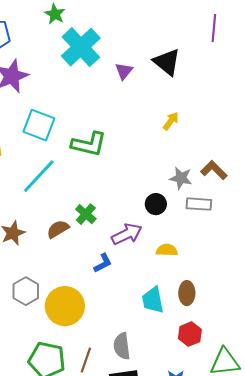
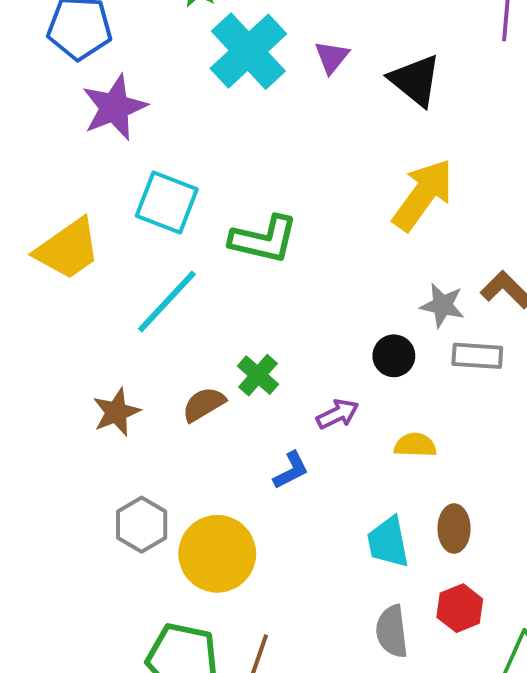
purple triangle: (124, 71) -> (332, 57), moved
yellow arrow: (171, 121) -> (423, 195), size x2.0
purple arrow: (127, 234) -> (338, 414), size x0.7
gray semicircle: (122, 346) -> (392, 631), moved

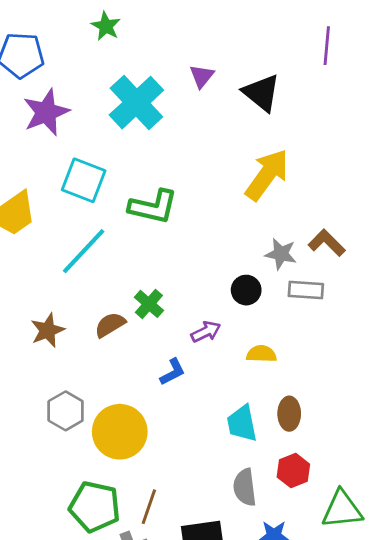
cyan cross: (248, 51) -> (136, 103), moved

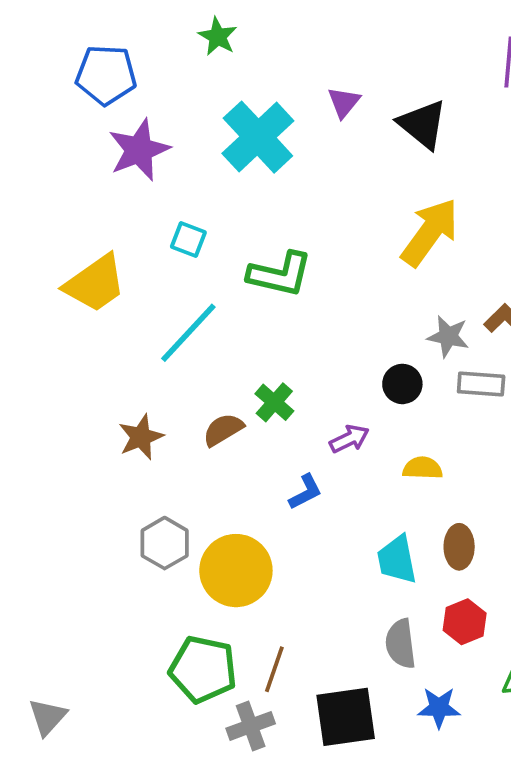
cyan square: (84, 180) -> (188, 239), size x0.6

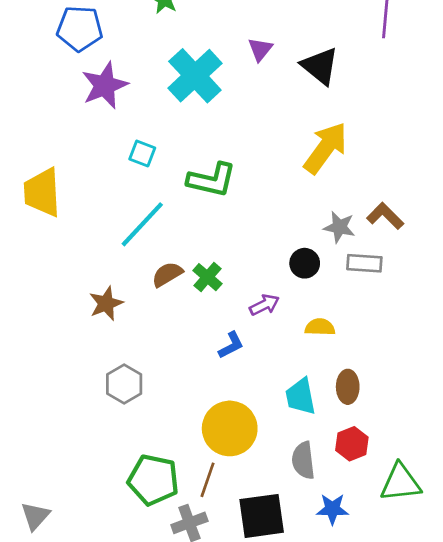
yellow trapezoid: (95, 283) -> (42, 192), moved, turned 122
brown semicircle: (223, 430) -> (167, 274), moved
yellow circle: (236, 571) -> (230, 428), moved

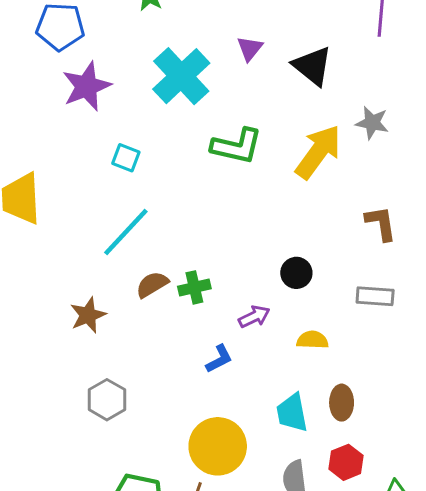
green L-shape: (212, 180) -> (237, 146), moved
brown L-shape: (385, 216) -> (381, 223), turned 36
gray star: (339, 227) -> (372, 123), moved
gray rectangle: (364, 263) -> (375, 296), moved
green cross: (207, 277) -> (194, 287), turned 36

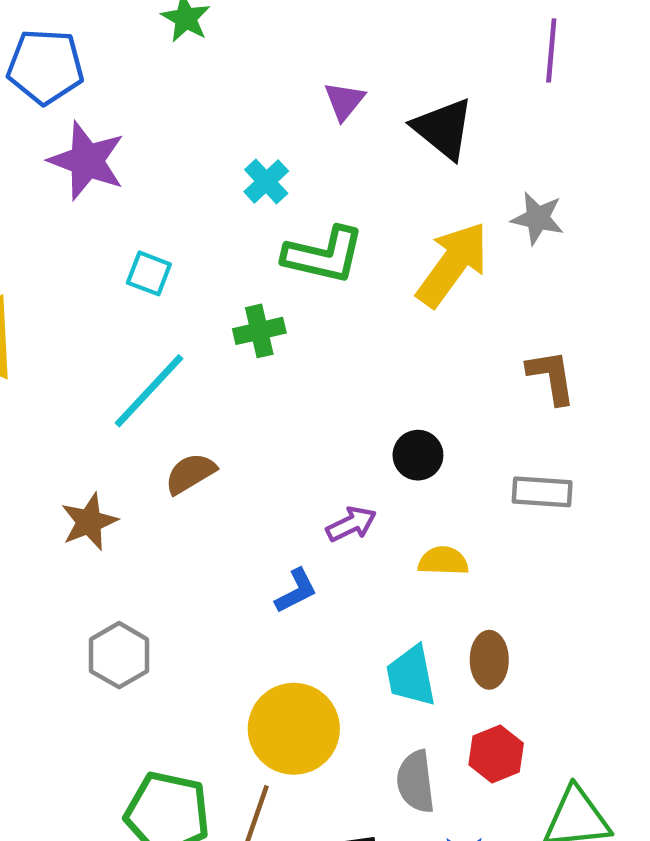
cyan cross: (181, 76) -> (266, 181), moved, size x0.5
purple star: (87, 86) -> (87, 161), turned -30
green cross: (194, 287) -> (259, 331), moved

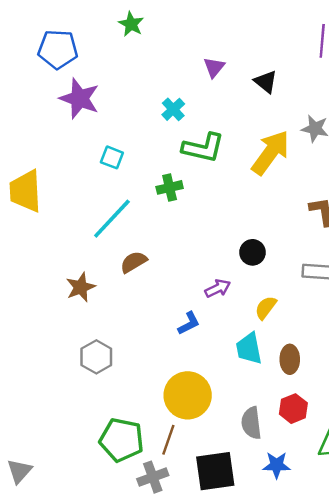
black triangle: (443, 129) -> (266, 82), size x0.7
yellow semicircle: (443, 561) -> (266, 308), turned -55
cyan trapezoid: (411, 676) -> (249, 348), moved

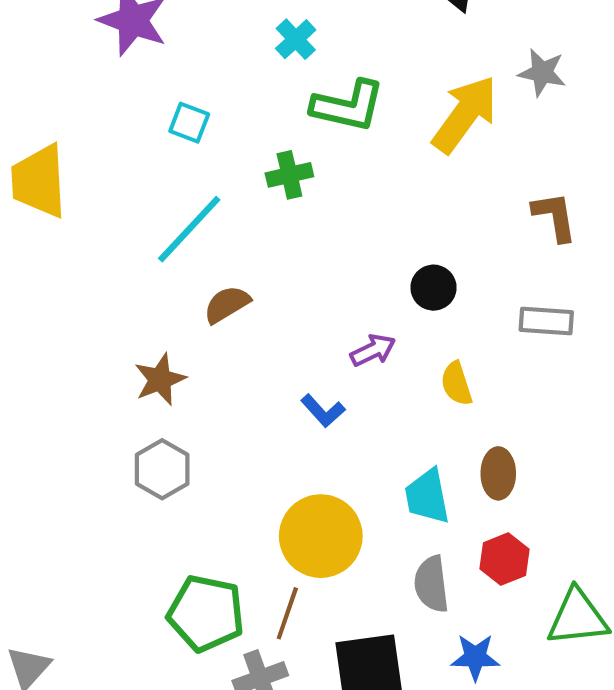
brown star: (81, 287) -> (160, 379), moved
yellow semicircle: (266, 308) -> (456, 384), turned -55
blue L-shape: (189, 323) -> (323, 411), turned 75
cyan trapezoid: (249, 348) -> (427, 496), moved

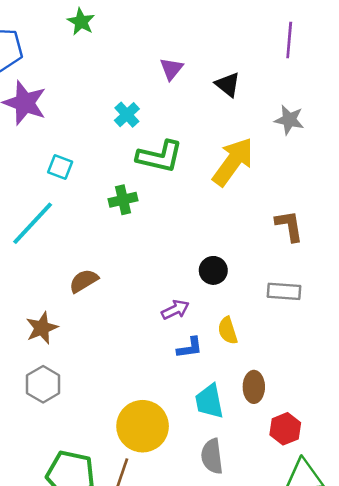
gray star: (542, 73) -> (289, 120), moved
cyan line: (189, 229) -> (33, 223), moved
blue L-shape: (323, 411) -> (190, 348), moved, turned -56
red hexagon: (505, 559) -> (285, 429), moved

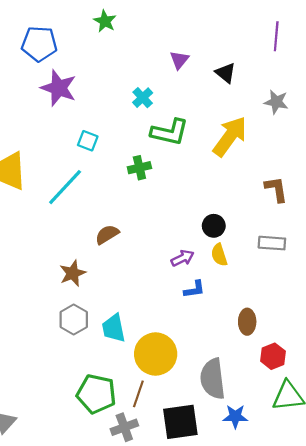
yellow semicircle: (228, 331) -> (219, 255), moved
cyan trapezoid: (209, 401) -> (114, 328), moved
gray semicircle: (212, 456) -> (213, 379), size x1.4

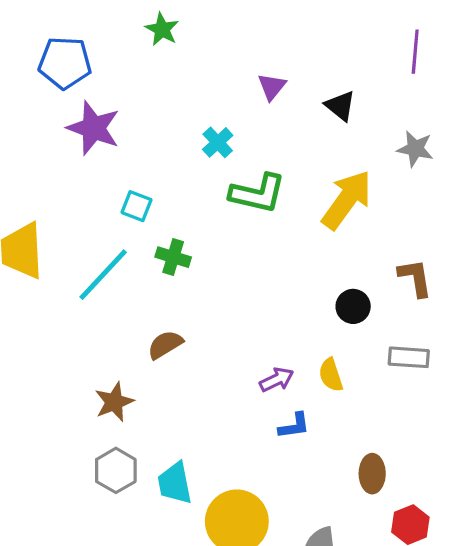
green cross: (139, 168) -> (173, 257), moved, turned 30
black circle: (214, 226) -> (353, 306), moved

